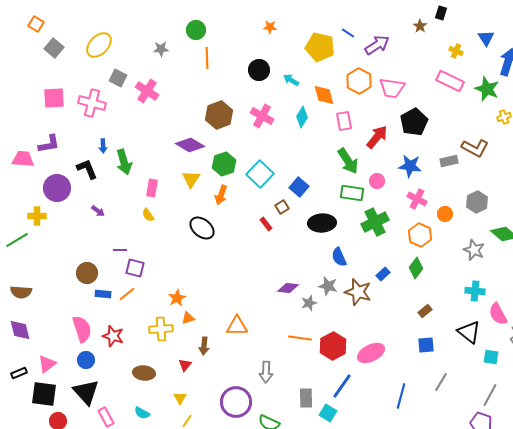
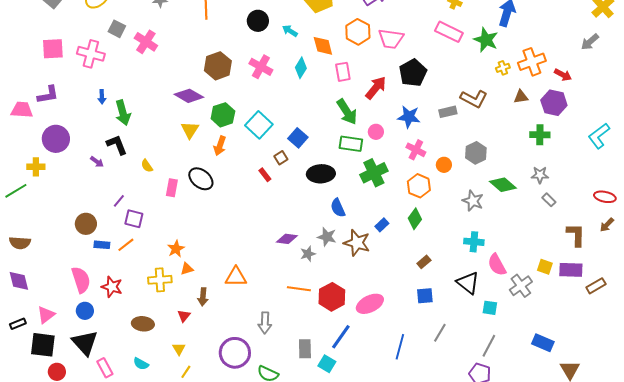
black L-shape: (87, 169) -> (117, 145), moved
pink rectangle: (152, 188) -> (172, 188), moved
purple line: (120, 250) -> (119, 201), turned -48

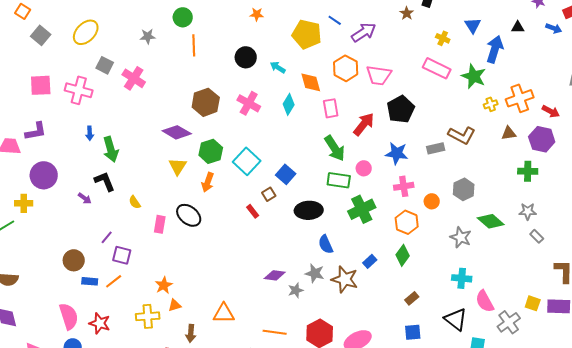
pink cross: (416, 150) -> (404, 186), turned -36
orange line: (299, 289) -> (275, 332), moved

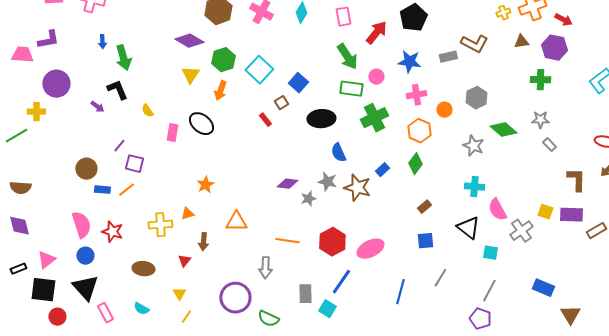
orange star: (164, 285) -> (205, 185), moved

